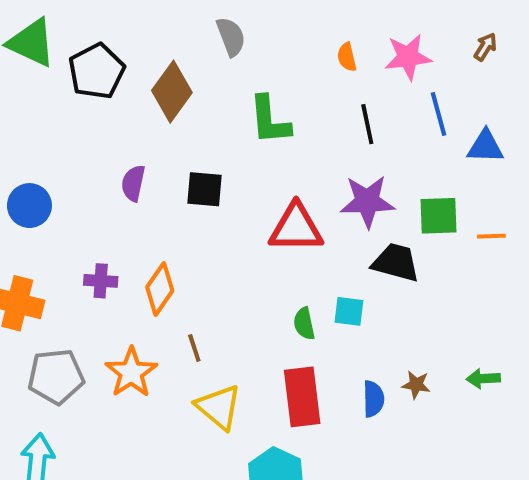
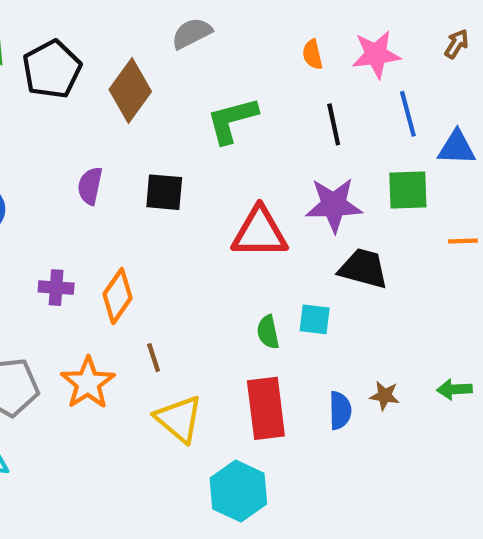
gray semicircle: (231, 37) -> (192, 33), turned -96
green L-shape: (270, 120) -> (232, 120), turned 80
green square: (439, 216) -> (408, 190), moved

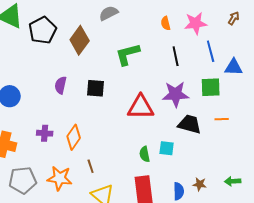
orange line: (463, 241) -> (222, 119), moved
orange star: (88, 383) -> (60, 178), turned -30

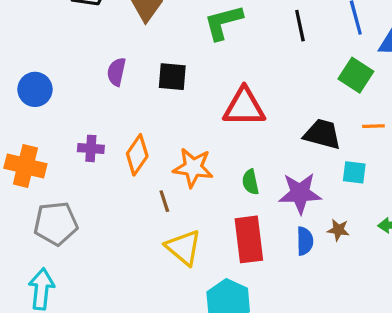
green square: (211, 87) -> (356, 75), turned 35
purple star: (176, 94) -> (300, 193), moved
cyan square: (167, 148) -> (354, 172), moved
orange star: (60, 178) -> (193, 168), moved

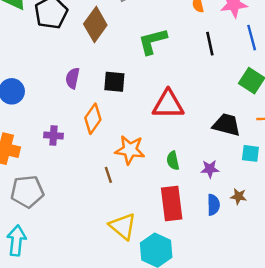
orange diamond: (137, 155) -> (93, 119), moved
purple star: (300, 193) -> (210, 169), size x0.6
yellow triangle: (183, 247) -> (123, 226), moved

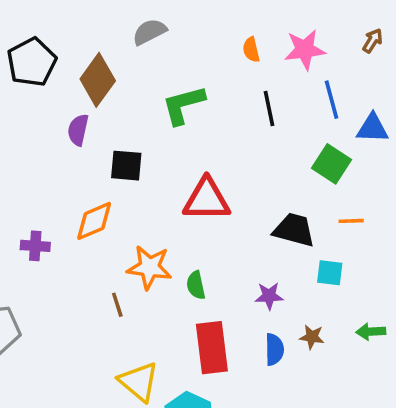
purple semicircle: (73, 78) -> (78, 130), moved
orange diamond: (93, 119) -> (94, 221), turned 32
green semicircle: (173, 161) -> (196, 285), moved

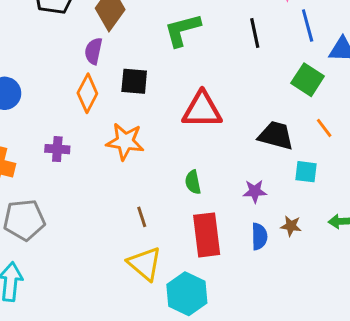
orange diamond: (94, 221) -> (87, 93), moved, turned -39
orange line: (351, 221) -> (324, 128), turned 55
orange star: (149, 267) -> (125, 142), moved
brown line: (117, 305) -> (142, 217), moved

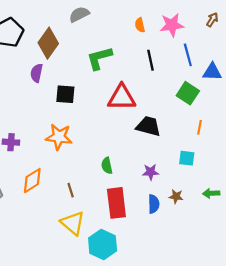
orange diamond: (87, 93) -> (32, 181), moved, turned 30
red triangle: (202, 110) -> (122, 97), moved
orange line: (324, 128) -> (199, 127), turned 48
black trapezoid: (276, 135) -> (148, 126), moved

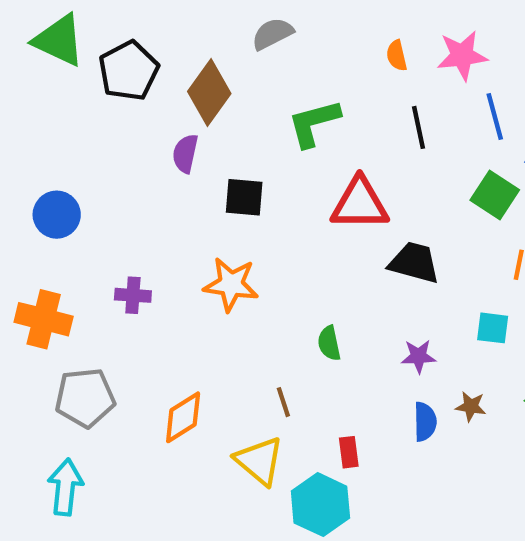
orange diamond: (32, 181) -> (183, 417), moved
brown line: (71, 190) -> (283, 402), moved
red rectangle: (116, 203) -> (349, 452), moved, size x0.5

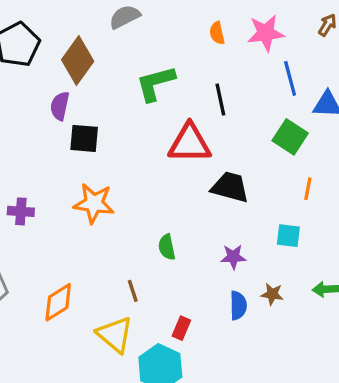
black line: (419, 127) -> (220, 100), moved
black square: (244, 197) -> (84, 138), moved
red rectangle: (349, 452) -> (181, 328), turned 30

